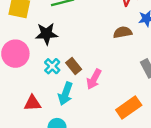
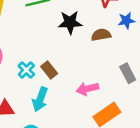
black star: (47, 34) -> (70, 22), moved
pink arrow: (94, 79) -> (87, 89), moved, turned 48

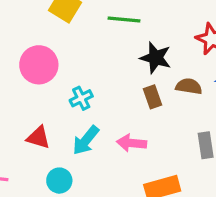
brown rectangle: (49, 70) -> (152, 97), moved
pink arrow: (87, 89) -> (132, 143), moved

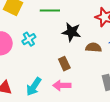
brown rectangle: (152, 97) -> (64, 64), moved
cyan cross: (81, 98) -> (29, 39), moved

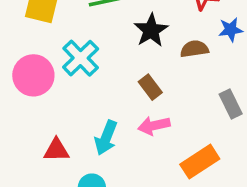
black star: (71, 32) -> (151, 30), turned -30
cyan cross: (29, 39) -> (81, 58), size x1.5

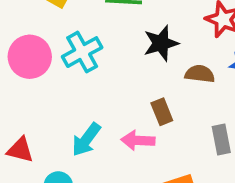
brown rectangle: (150, 87) -> (162, 112), moved
red triangle: (56, 150) -> (20, 150), moved

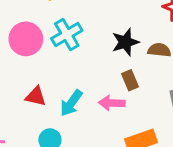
black star: (161, 43) -> (125, 42), moved
red triangle: (20, 150) -> (36, 96), moved

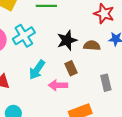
cyan arrow: (71, 103) -> (37, 70), moved

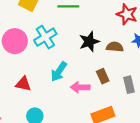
brown rectangle: (71, 68) -> (103, 76), moved

